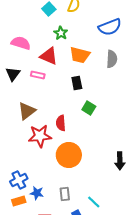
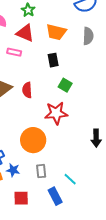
green star: (61, 33) -> (28, 10), moved
red semicircle: (61, 123) -> (27, 90), moved
red star: (40, 136) -> (56, 113), moved
orange circle: (69, 155) -> (33, 140), moved

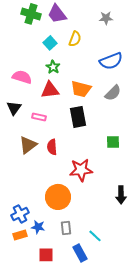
red triangle: (25, 33) -> (50, 90), turned -30
gray semicircle: (88, 36) -> (113, 93), turned 42
pink rectangle: (14, 52) -> (39, 117), moved
black rectangle: (53, 60) -> (78, 117), size x1.5
green square: (65, 85) -> (113, 142), moved, turned -32

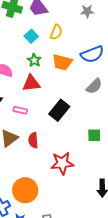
orange trapezoid: (81, 89) -> (62, 62), moved
black rectangle: (78, 117) -> (59, 110), turned 50
orange circle: (58, 197) -> (25, 190), moved

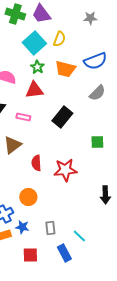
cyan square: (31, 36) -> (34, 43), size x1.6
red semicircle: (33, 140) -> (36, 163), moved
orange circle: (25, 190) -> (28, 197), size x0.7

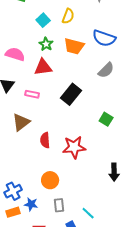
cyan square: (34, 43) -> (43, 20), size x0.6
blue semicircle: (95, 61) -> (104, 38), turned 40
green square: (97, 142) -> (106, 119), turned 32
orange circle: (28, 197) -> (50, 180), moved

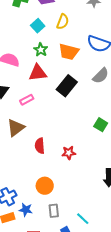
pink rectangle: (32, 94) -> (27, 100), turned -40
black rectangle: (71, 94) -> (67, 86), moved
red star: (74, 147) -> (69, 153), size x0.6

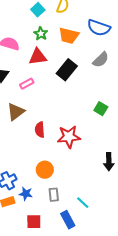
red star: (69, 153) -> (69, 137), size x1.6

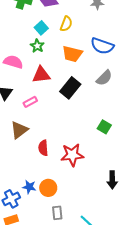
green star: (41, 34) -> (37, 46), moved
blue star: (26, 194) -> (29, 187), moved

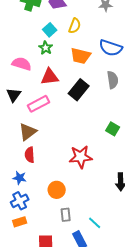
gray semicircle: (104, 78) -> (113, 80), turned -54
pink rectangle: (30, 102) -> (39, 104), size x1.5
red semicircle: (43, 148) -> (30, 155), moved
blue star: (29, 187) -> (20, 178), moved

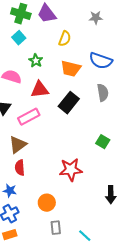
cyan square: (50, 30) -> (19, 38), moved

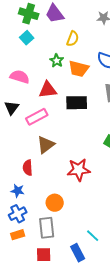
green star: (36, 61) -> (57, 61), moved
black rectangle: (69, 103) -> (77, 103), turned 50
brown triangle: (18, 145) -> (46, 145), moved
gray rectangle: (56, 228) -> (47, 228), moved, size x1.5

